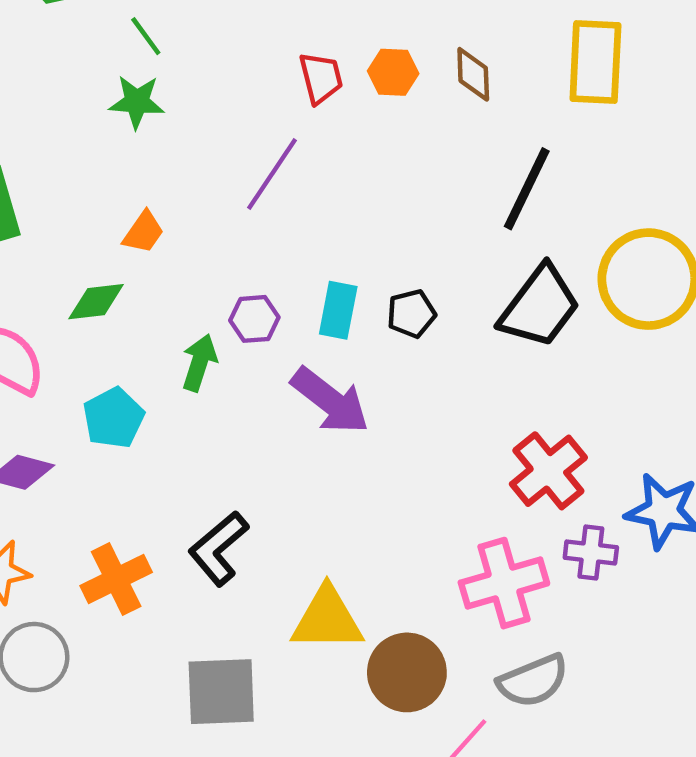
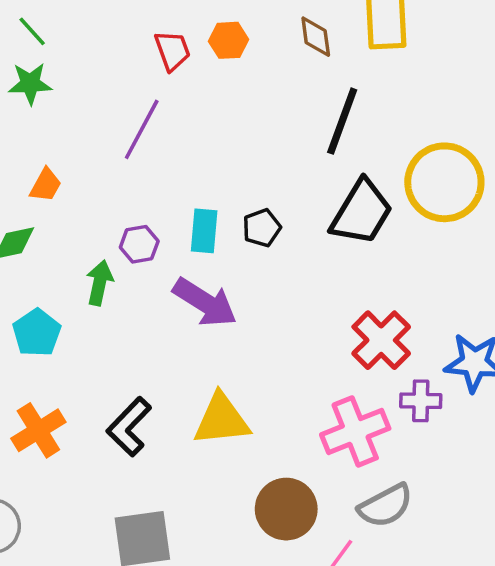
brown diamond: (473, 74) -> (316, 37), moved
orange cross: (116, 579) -> (38, 430), moved
yellow triangle: (327, 619) -> (222, 420), moved

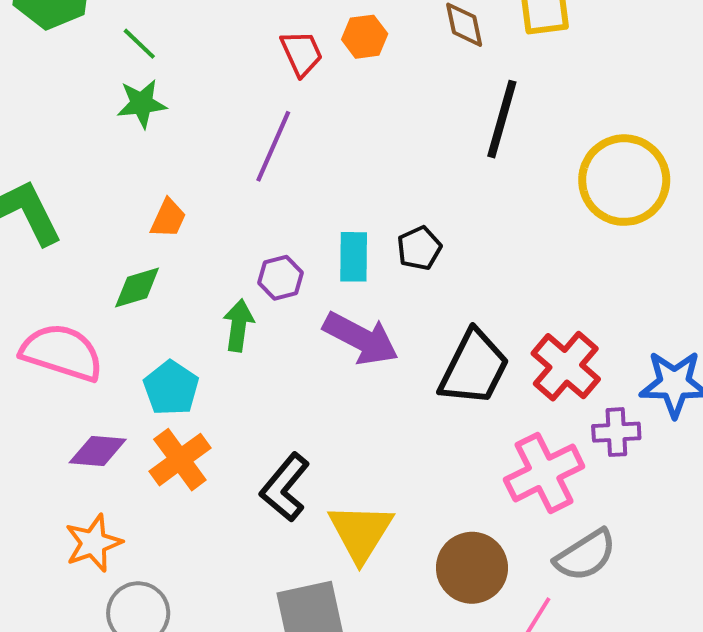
black trapezoid: (361, 212) -> (474, 368), moved
yellow triangle: (222, 420) -> (361, 532), moved, turned -48
orange cross: (38, 430) -> (180, 460), moved

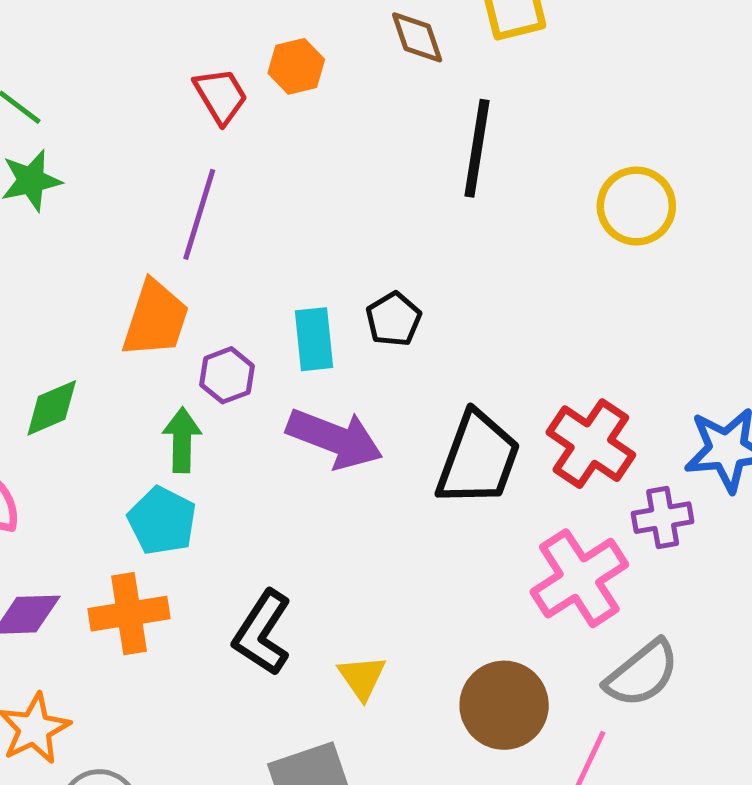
yellow circle: (624, 180) -> (636, 206), size x0.7
orange trapezoid: (168, 218) -> (155, 319), moved, size x1.6
cyan pentagon: (171, 388) -> (162, 521), moved
orange cross: (180, 460) -> (129, 614), turned 34
yellow triangle: (361, 532) -> (362, 677), size x0.6

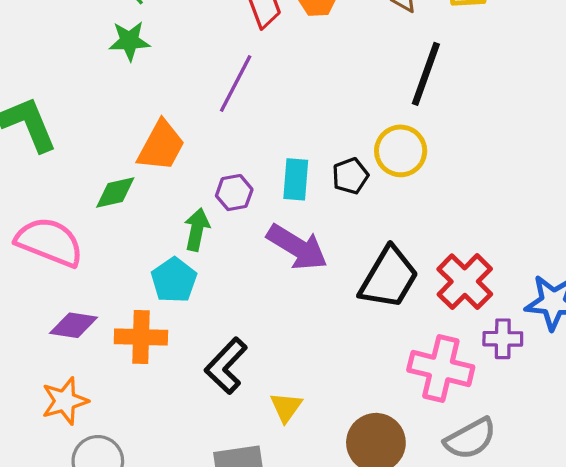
yellow circle: (636, 206) -> (401, 151), moved
orange trapezoid: (155, 319) -> (161, 146), moved
pink cross: (579, 578) -> (441, 368), turned 36

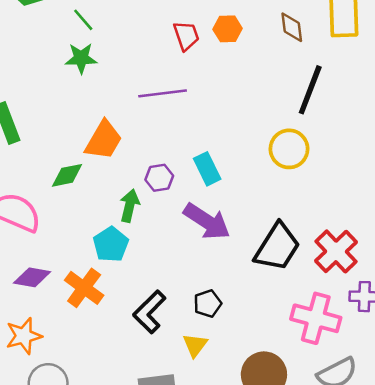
purple line: (236, 84) -> (163, 93), turned 54
black pentagon: (350, 176) -> (208, 303), moved
cyan rectangle: (296, 179) -> (207, 169), turned -32
orange cross: (141, 337) -> (84, 288), turned 33

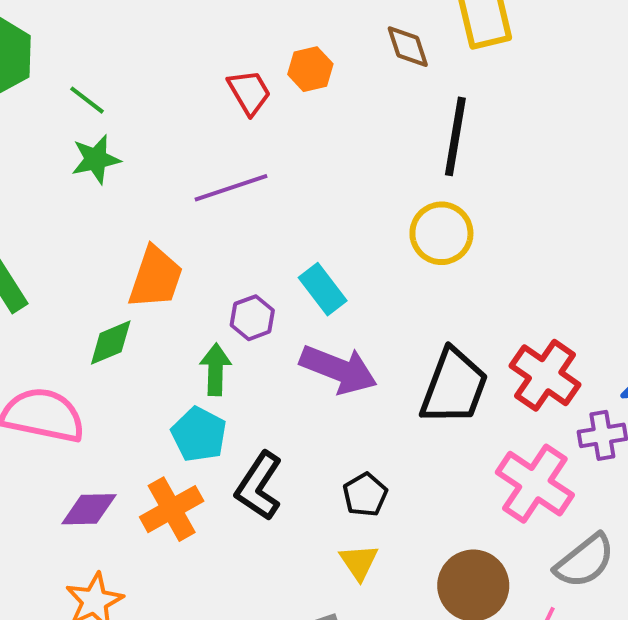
orange cross: (84, 288) -> (172, 509), turned 36
black L-shape: (149, 312) -> (259, 486), moved
pink cross: (316, 318) -> (535, 484), turned 30

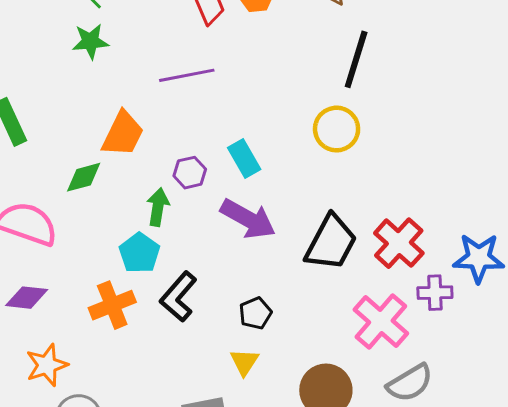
purple diamond: (89, 509) -> (27, 298), moved

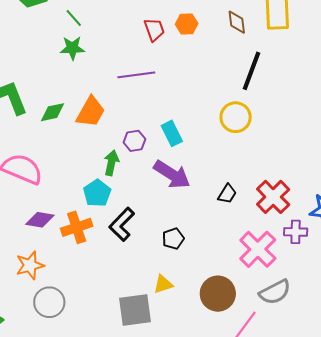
green diamond: (84, 177) -> (53, 112), moved
black trapezoid: (331, 243) -> (227, 194), size x0.5
purple diamond: (27, 298) -> (40, 220), moved
yellow triangle: (244, 362) -> (163, 284), moved, turned 35

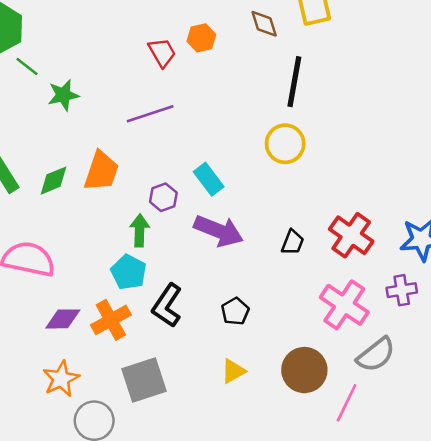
green line: (74, 18) -> (27, 67), moved
purple cross: (296, 232) -> (402, 290), moved
gray square: (135, 310) -> (144, 380), moved

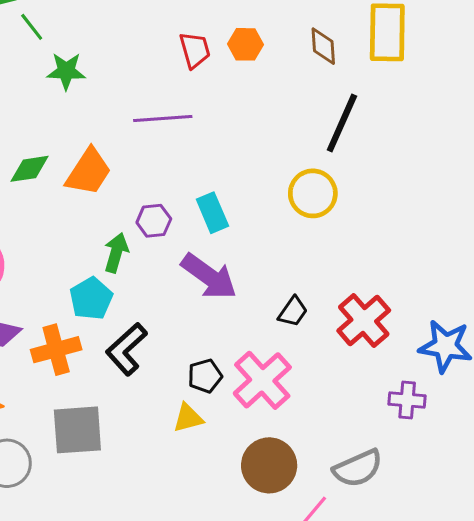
pink cross: (344, 305) -> (262, 380), moved
yellow triangle: (233, 371) -> (188, 418), moved

